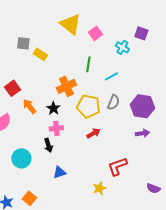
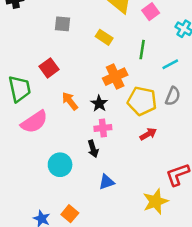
yellow rectangle: (40, 54) -> (104, 37), moved
red square: (12, 88) -> (49, 68), moved
yellow star: (99, 188) -> (156, 201), size x1.5

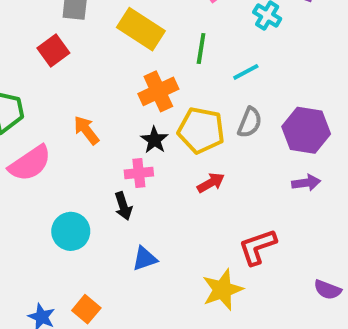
yellow rectangle: (104, 37) -> (141, 29), size x1.6
red square: (49, 68) -> (53, 51), moved
black star: (99, 103) -> (154, 140), moved

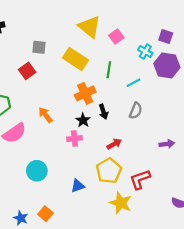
yellow pentagon: (201, 130) -> (109, 171), moved, turned 30
purple hexagon: (306, 130) -> (167, 66), moved
black arrow: (123, 206) -> (103, 112), moved
yellow star: (222, 290) -> (121, 203), turned -30

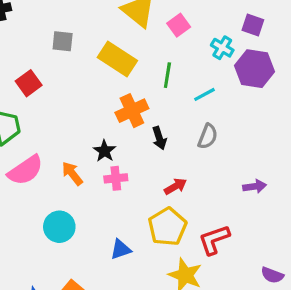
red square: (27, 71) -> (29, 83), moved
orange arrow: (45, 115) -> (72, 174), moved
black star: (83, 120) -> (104, 151), moved

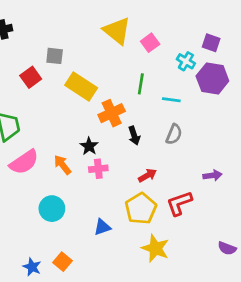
yellow rectangle: (117, 59) -> (81, 87), moved
red square: (29, 83) -> (31, 77), moved
cyan line: (204, 94) -> (171, 100), turned 36
red L-shape: (214, 240) -> (179, 203), moved

